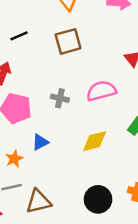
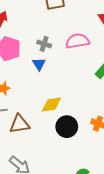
yellow diamond: (95, 141) -> (51, 104), moved
blue triangle: (40, 142) -> (39, 64), moved, turned -40

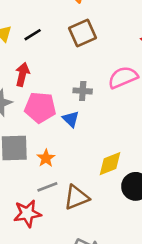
blue triangle: (39, 64) -> (71, 119), moved

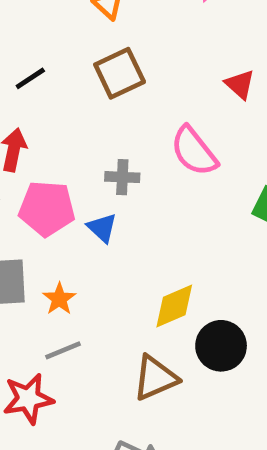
pink semicircle: (123, 77) -> (194, 151), turned -104
brown triangle: (77, 197) -> (155, 378), moved

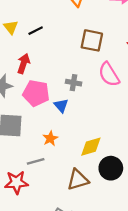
brown square: (120, 73) -> (92, 40), moved, turned 30
orange star: (59, 299) -> (50, 138), moved

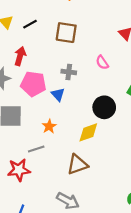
brown square: (92, 40) -> (66, 33), moved
pink semicircle: (109, 74) -> (102, 62), size x0.6
black circle: (111, 168) -> (104, 107), moved

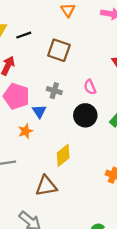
black circle: (104, 107) -> (85, 115), moved
orange star: (49, 126) -> (25, 131), moved
yellow diamond: (88, 132) -> (63, 155), turned -30

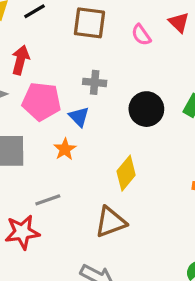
pink semicircle: (90, 87) -> (141, 35), moved

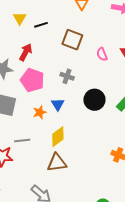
blue triangle: (79, 117) -> (58, 104), moved
yellow diamond: (126, 173) -> (58, 137), moved

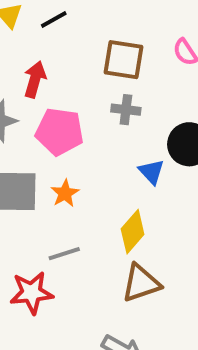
brown square: (72, 40) -> (124, 60), moved
blue triangle: (58, 104) -> (151, 172), moved
orange star: (40, 112) -> (65, 193), moved

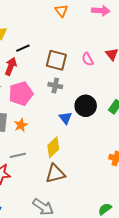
black line: (54, 20) -> (23, 48), moved
pink pentagon: (60, 132) -> (21, 94), turned -30

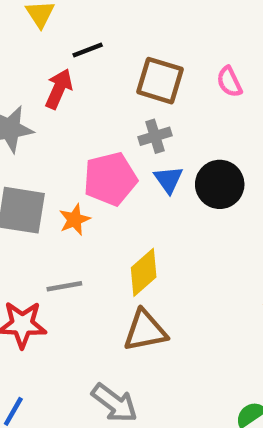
gray cross: (55, 86) -> (155, 136), turned -32
pink pentagon: (21, 94) -> (110, 179), moved
blue triangle: (65, 118) -> (168, 180), moved

